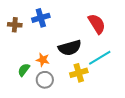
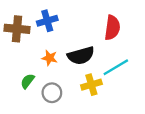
red semicircle: (97, 24) -> (112, 28), turned 40
brown cross: (15, 25) -> (17, 29), size x1.5
orange star: (43, 60) -> (50, 58), moved

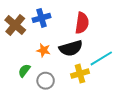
red semicircle: (112, 28) -> (82, 23), moved
brown cross: (17, 29) -> (15, 25), turned 35

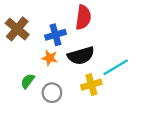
blue cross: (42, 18) -> (55, 35), moved
red semicircle: (82, 23) -> (83, 17), moved

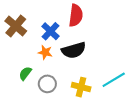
blue cross: (55, 35) -> (50, 31), turned -30
cyan line: (116, 67) -> (114, 80), moved
yellow cross: (91, 85) -> (81, 87), moved, turned 30

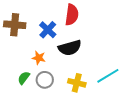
brown cross: (16, 26) -> (15, 25), turned -35
orange star: (45, 52) -> (39, 58), moved
green semicircle: (25, 73) -> (24, 78), moved

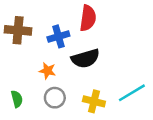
blue cross: (48, 30) -> (58, 36), turned 30
green semicircle: (24, 78) -> (17, 99), moved, turned 128

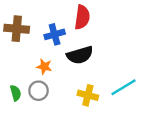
gray circle: (55, 98) -> (39, 91), moved

